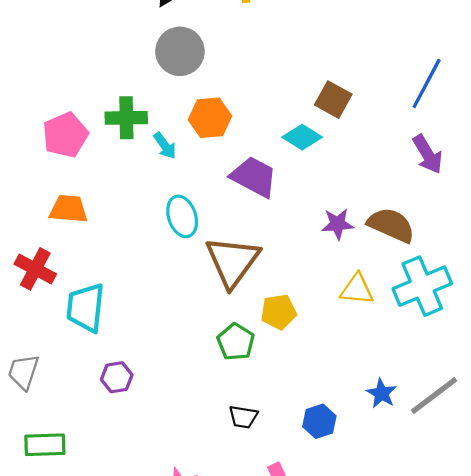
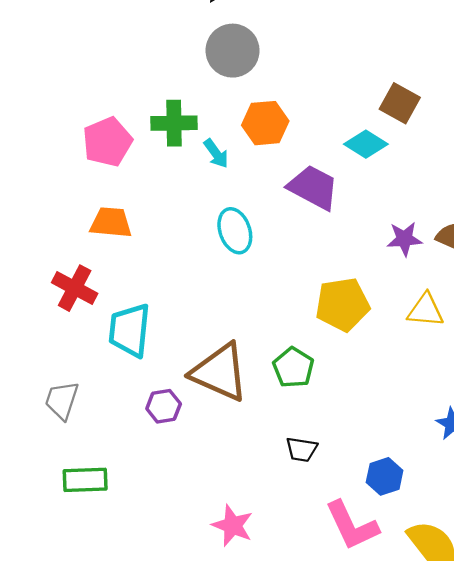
brown triangle: (232, 261) -> (220, 372), moved, turned -42
yellow pentagon: (279, 312) -> (342, 304), moved, size x1.4
blue hexagon: (319, 421) -> (385, 476), moved

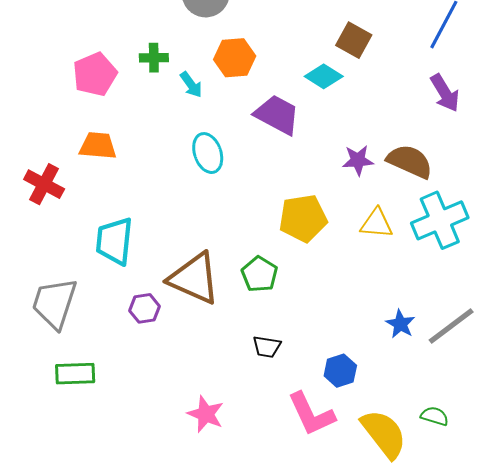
green cross: (174, 123) -> (154, 58), size x0.7
red cross: (75, 288) -> (44, 184), moved
gray trapezoid: (62, 400) -> (54, 303), size x1.5

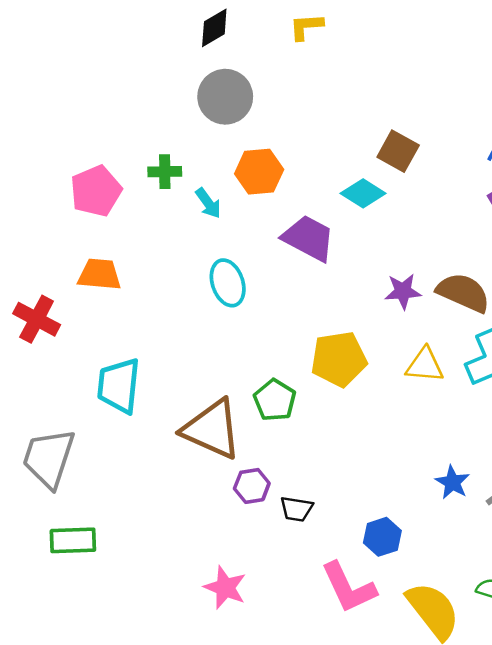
green pentagon: (260, 274) -> (275, 400), moved
purple hexagon: (145, 308) -> (252, 486), moved

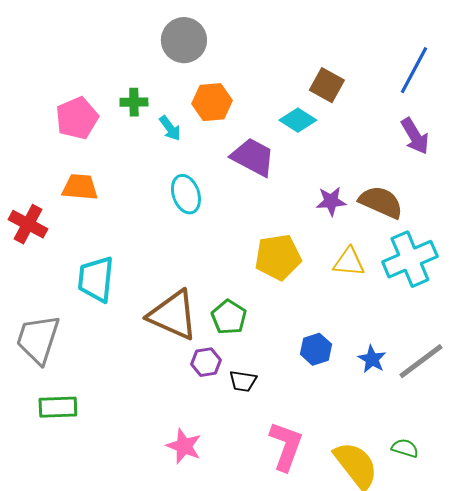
green pentagon: (275, 400) -> (229, 317), moved
blue hexagon: (382, 537) -> (316, 349), moved
pink L-shape: (349, 588) -> (286, 446), turned -135

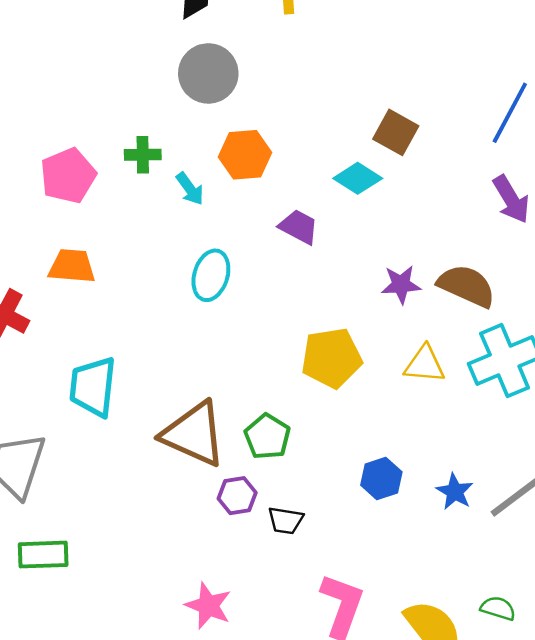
purple trapezoid: (253, 157) -> (299, 227), size x0.7
cyan ellipse: (186, 194) -> (211, 275), turned 36

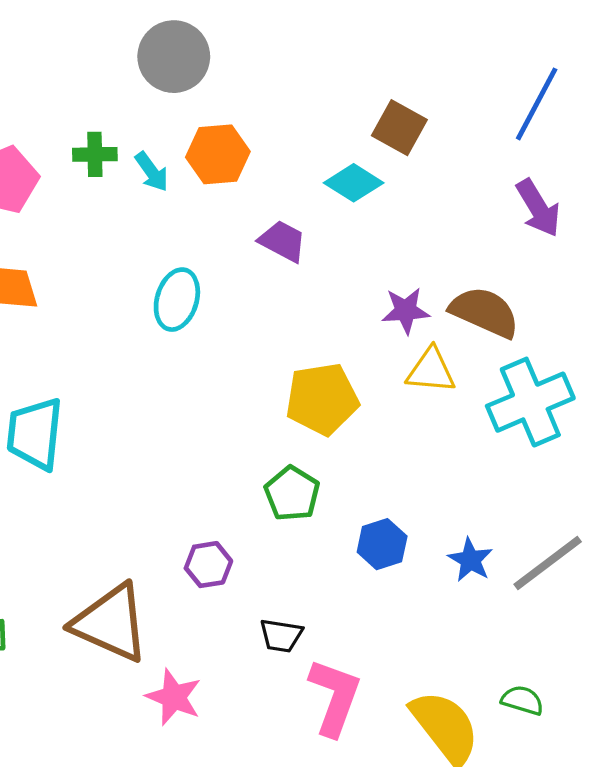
cyan arrow: (190, 189) -> (152, 172), moved
yellow triangle: (425, 364) -> (431, 371), moved
brown triangle: (194, 434) -> (111, 623), moved
green pentagon: (267, 437) -> (292, 494), moved
black trapezoid: (286, 520) -> (281, 636), moved

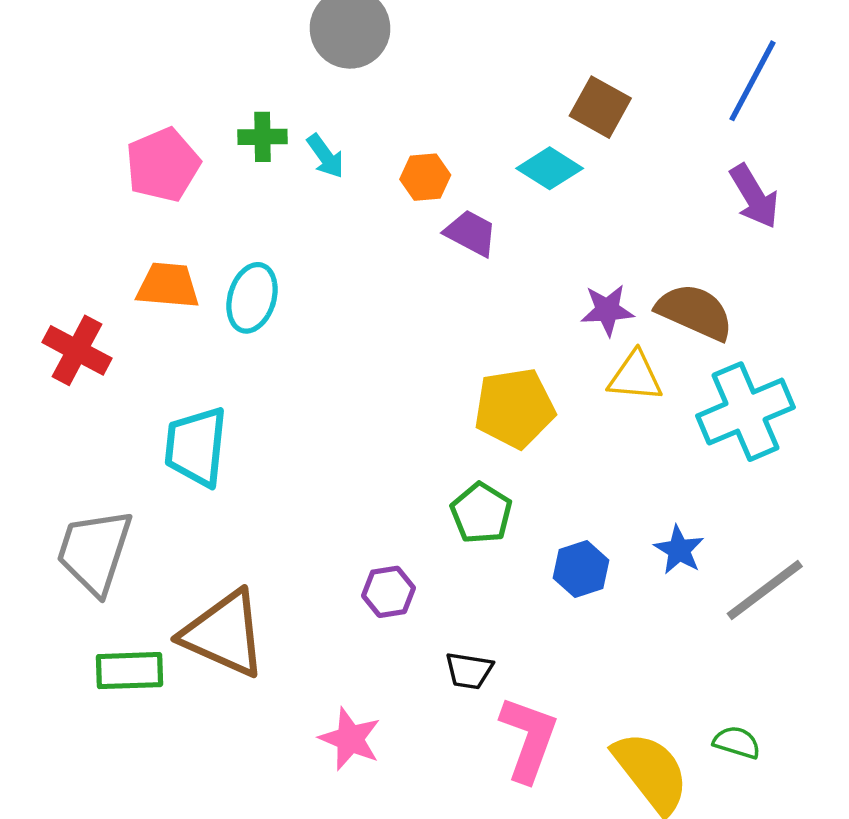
orange hexagon: (218, 154) -> (425, 177), moved, size x0.7
cyan ellipse: (177, 300) -> (252, 298), moved
blue star: (470, 560) -> (679, 550), moved
brown triangle: (111, 623) -> (224, 634), moved

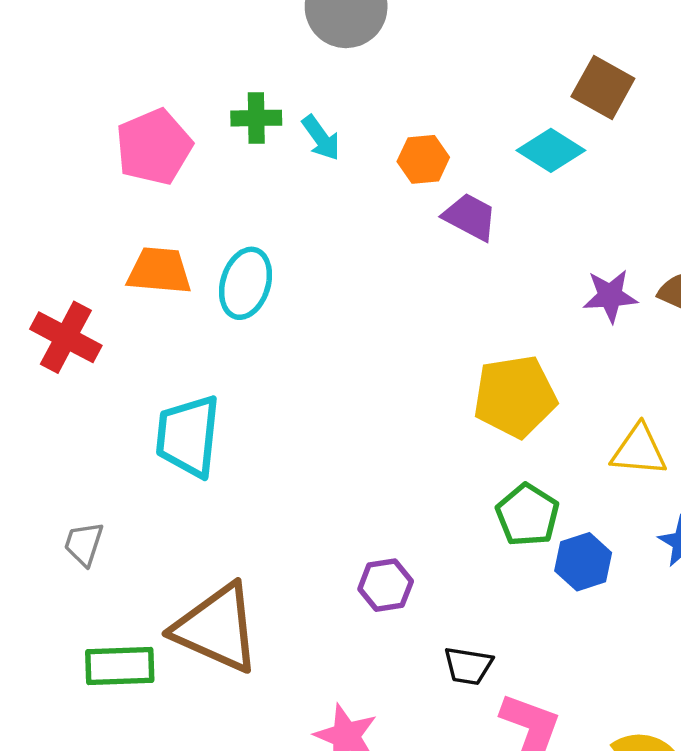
yellow triangle: (635, 377) -> (639, 450), moved
green pentagon: (481, 513) -> (528, 515), moved
gray trapezoid: (95, 552) -> (84, 544), size x0.5

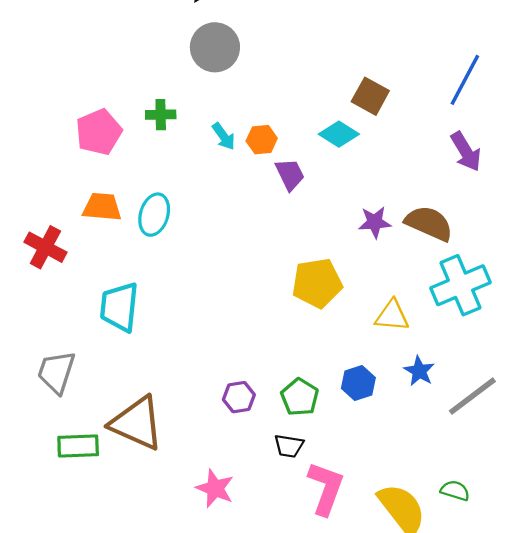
cyan arrow: (321, 138) -> (224, 136), moved
purple trapezoid: (470, 217) -> (290, 174), turned 36
green pentagon: (528, 515) -> (300, 397), moved
gray trapezoid: (84, 544) -> (56, 372), size x1.6

